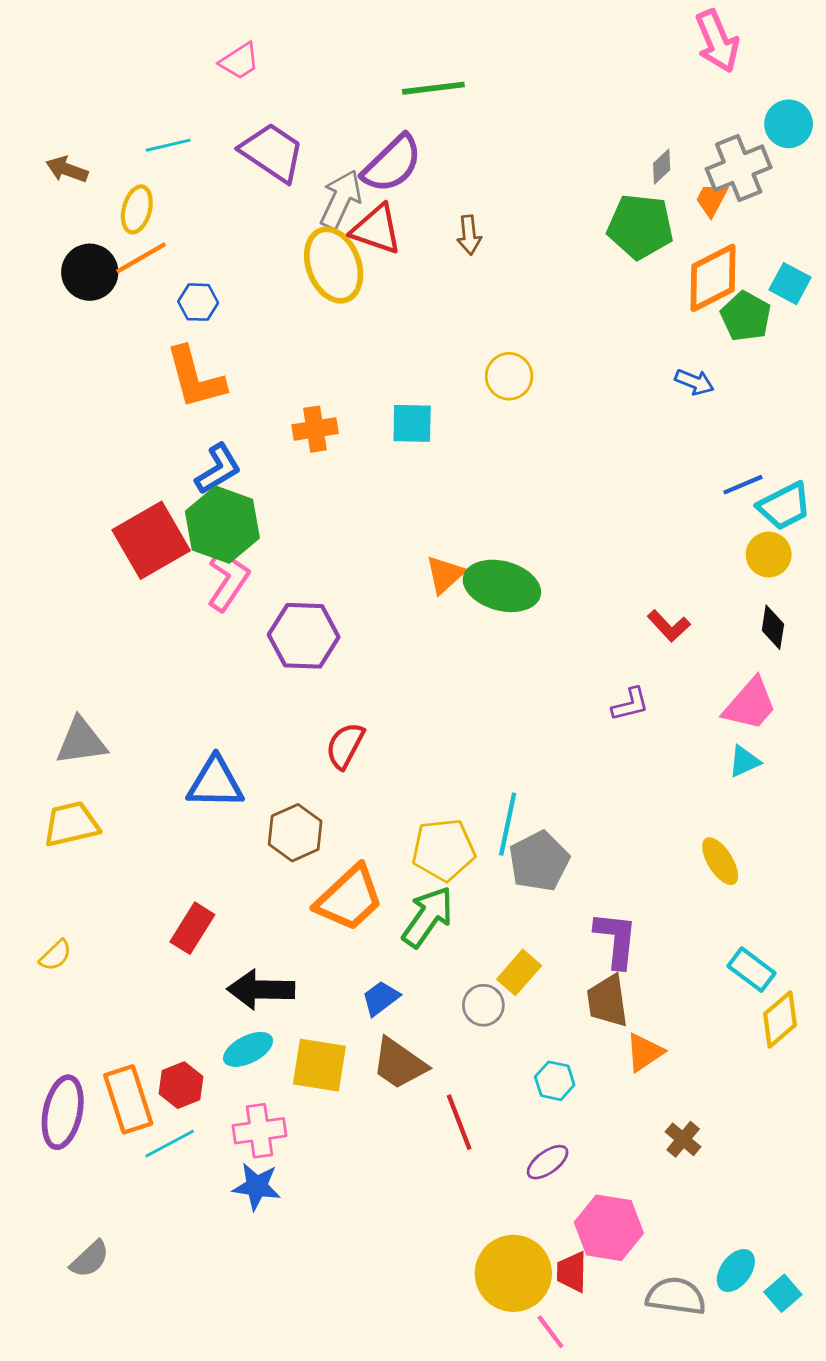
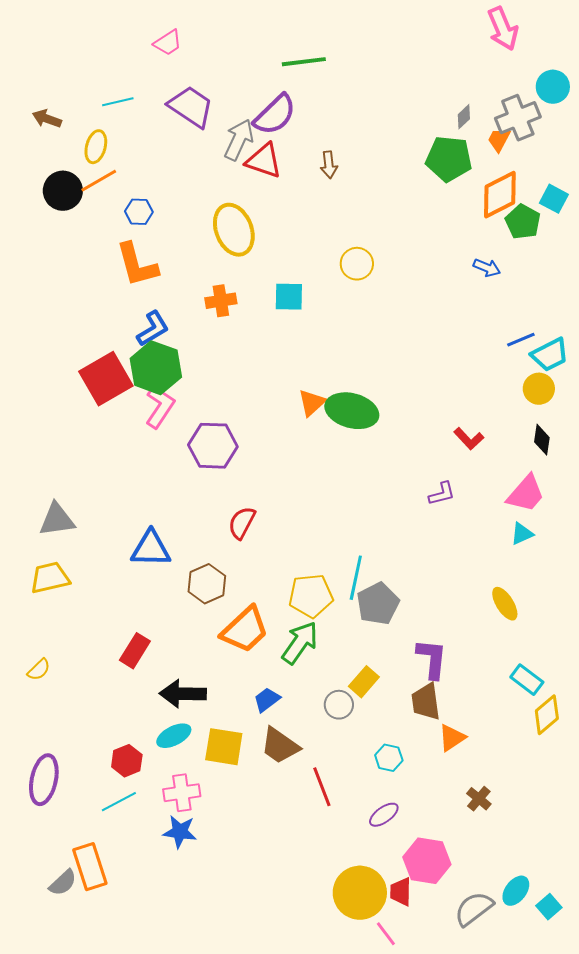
yellow ellipse: (334, 265) -> (234, 230), moved
orange rectangle: (128, 1099) -> (90, 867), moved
gray semicircle: (676, 1296) -> (474, 909), turned -45

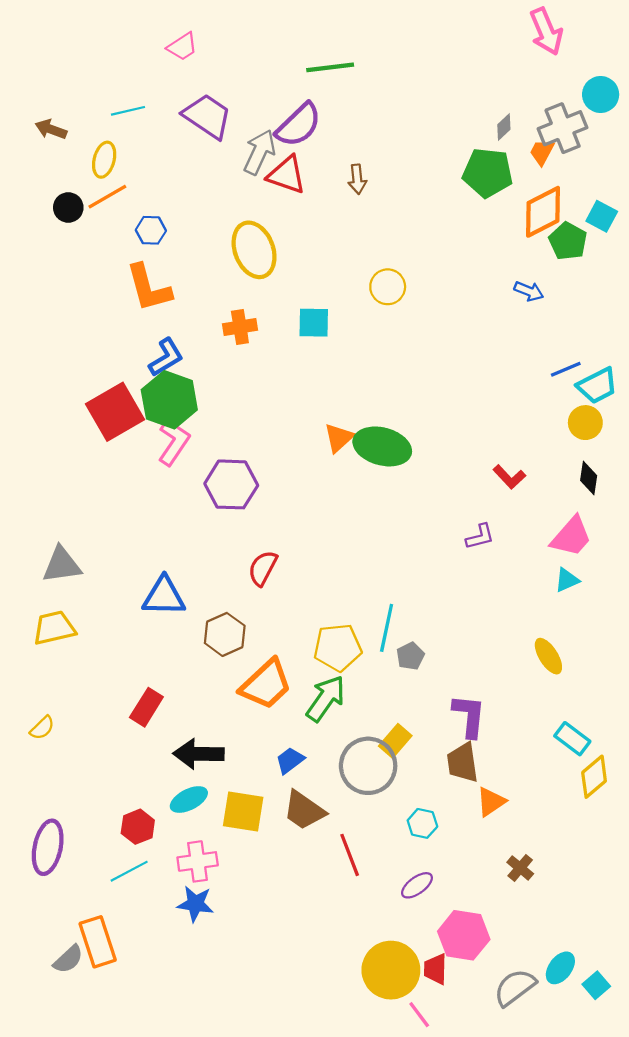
black circle: (63, 191) -> (68, 207), size x0.7
gray pentagon: (378, 604) -> (410, 656), size x0.6
gray circle: (339, 705) -> (368, 766), size x1.8

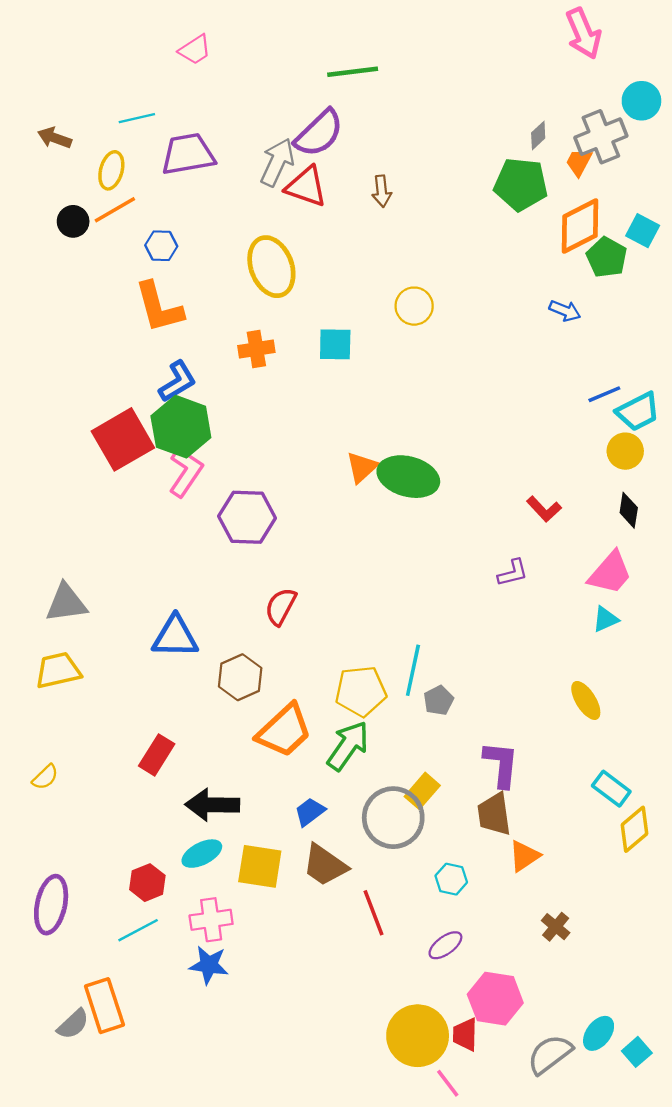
purple trapezoid: (207, 116) -> (188, 154), moved, turned -44

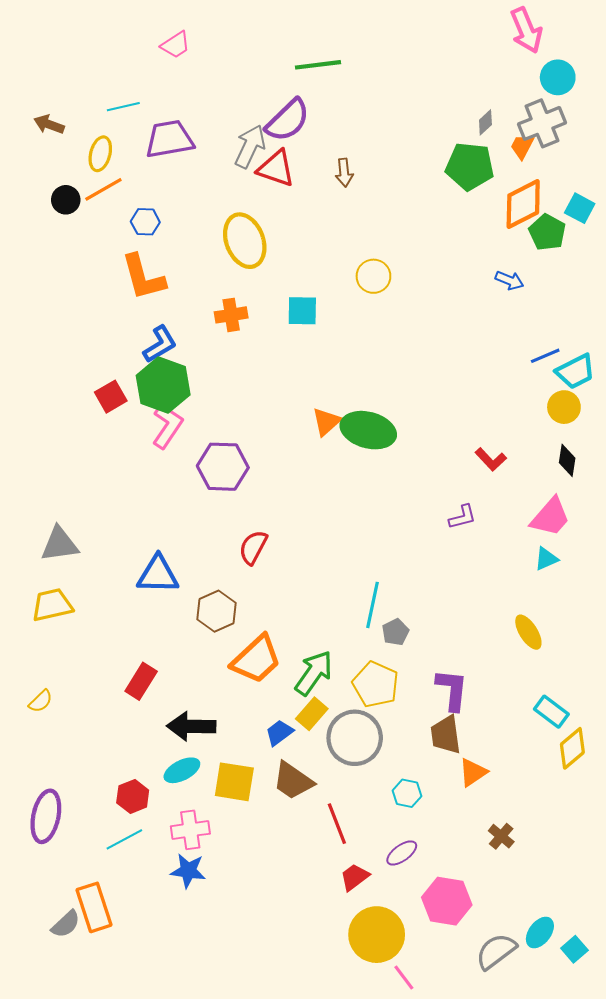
cyan circle: (641, 101) -> (558, 77), moved
red square: (123, 439) -> (111, 397), size x0.6
yellow pentagon: (361, 691) -> (376, 684), moved, turned 30
yellow rectangle: (422, 791) -> (312, 714), moved
red trapezoid: (465, 1035) -> (355, 877), moved, turned 52

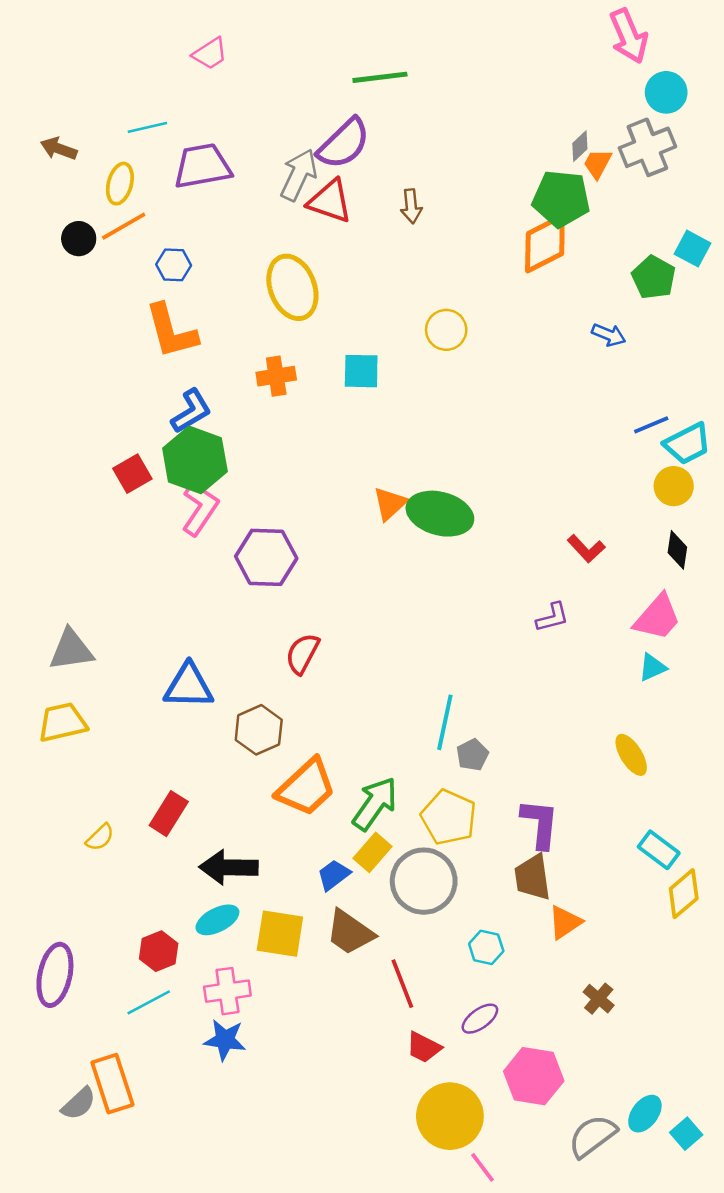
orange trapezoid: (522, 146) -> (597, 164), moved
orange diamond: (523, 204) -> (545, 244), moved
yellow semicircle: (41, 701) -> (100, 837), moved
red trapezoid: (355, 877) -> (424, 1047), turned -116

